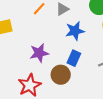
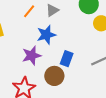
blue star: (75, 31) -> (46, 35), moved

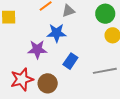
brown circle: (54, 76) -> (48, 83), moved

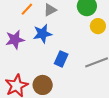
purple star: (37, 49) -> (15, 40), moved

